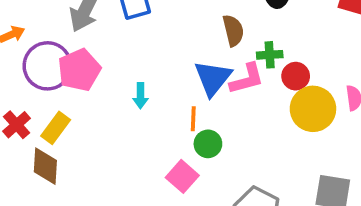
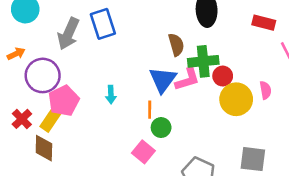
green cross: (270, 55) -> (203, 61), size x1.6
pink pentagon: (79, 70) -> (64, 101), moved

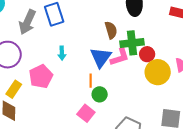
cyan arrow: (111, 95) -> (62, 53), moved
pink pentagon: (64, 101) -> (41, 76), moved

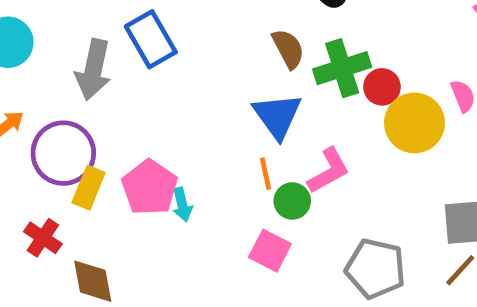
cyan arrow: (62, 53) -> (182, 205), moved
pink L-shape: (120, 57) -> (329, 171), moved
yellow rectangle: (14, 89) -> (89, 188), moved

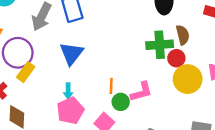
brown semicircle: (288, 49) -> (183, 35), moved
blue triangle: (277, 116) -> (71, 54), moved
pink pentagon: (150, 187) -> (70, 111), moved

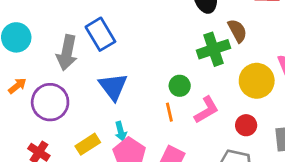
red circle: (176, 58) -> (246, 125), moved
yellow rectangle: (26, 72) -> (88, 144), moved, turned 36
green circle: (121, 102) -> (180, 86), moved

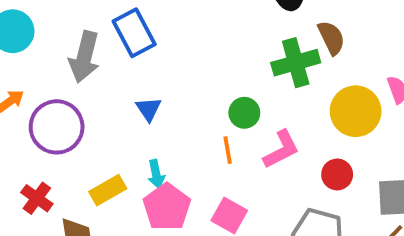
blue triangle: (113, 87) -> (149, 109), size x0.6

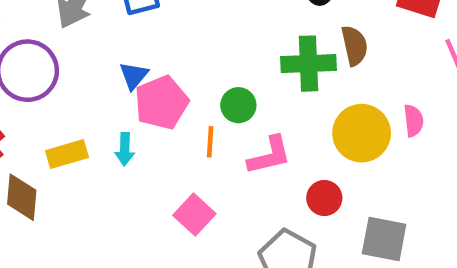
pink pentagon: (167, 207) -> (161, 103), moved

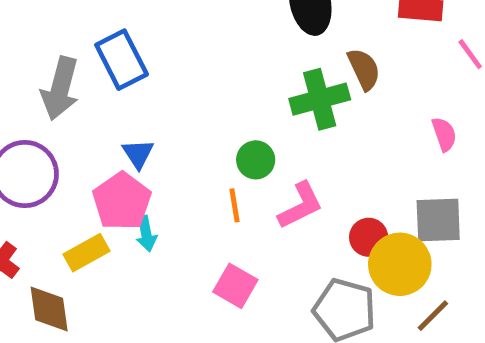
pink pentagon: (161, 103) -> (122, 201), moved
yellow circle: (362, 133) -> (400, 264), moved
gray square: (384, 239) -> (438, 220), moved

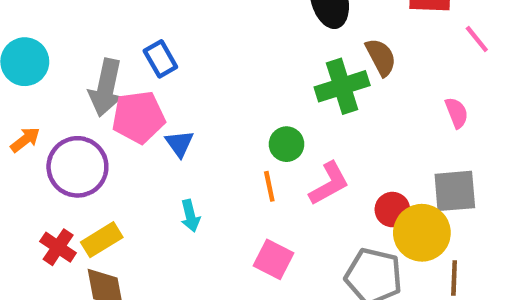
blue rectangle: (122, 60) -> (160, 59), size x0.7
pink pentagon: (122, 201) -> (138, 117), moved, turned 30
yellow rectangle: (87, 253) -> (102, 240), moved
brown line: (433, 316) -> (454, 278), turned -40

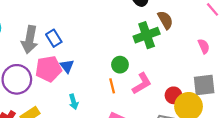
blue rectangle: (160, 59) -> (54, 38), moved
pink pentagon: (138, 117) -> (49, 69), moved

